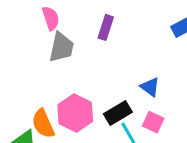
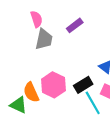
purple rectangle: (106, 27) -> (75, 25), turned 35

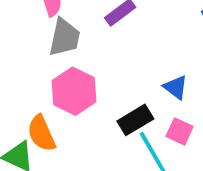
pink hexagon: (53, 85) -> (74, 91), moved

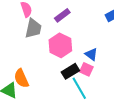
pink hexagon: (74, 91) -> (60, 45), moved
pink square: (180, 131) -> (86, 69), moved

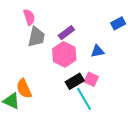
purple rectangle: (62, 15) -> (66, 33), moved
blue triangle: (91, 54) -> (97, 51), moved, turned -48

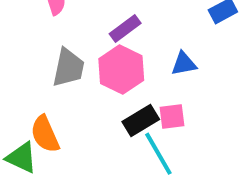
gray trapezoid: (36, 37) -> (68, 68), moved
pink square: (91, 79) -> (172, 117), turned -32

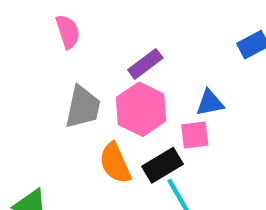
pink square: (172, 117) -> (195, 135), moved
orange semicircle: (45, 134) -> (115, 163), moved

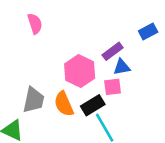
purple rectangle: (145, 64) -> (113, 51), moved
gray trapezoid: (83, 107) -> (34, 100), moved

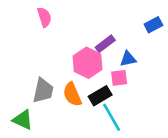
purple rectangle: (113, 51) -> (105, 44), moved

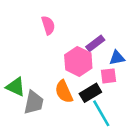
pink semicircle: (44, 17) -> (48, 25), moved
gray trapezoid: (43, 91) -> (34, 102), moved
green triangle: (23, 120) -> (16, 87), moved

